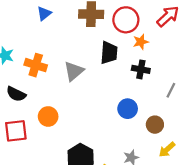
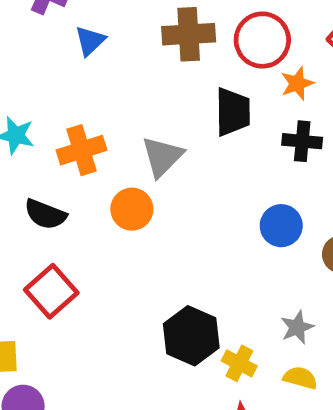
orange cross: (36, 65) -> (82, 150), turned -30
orange circle: (48, 116) -> (132, 209), moved
red square: (16, 131) -> (51, 291), turned -30

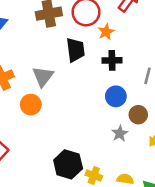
blue circle: (281, 226) -> (116, 96), moved
gray star: (297, 327) -> (120, 133), moved

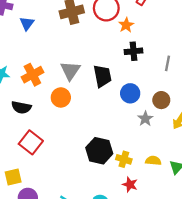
black trapezoid: (75, 50) -> (102, 76), moved
blue circle: (116, 96) -> (130, 93), moved

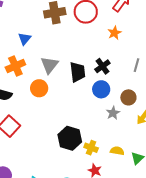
blue triangle: (27, 23) -> (25, 39), moved
orange star: (126, 25) -> (114, 33), moved
black cross: (133, 51) -> (102, 66), moved, turned -35

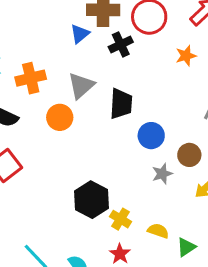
blue triangle: (25, 39) -> (80, 34), moved
black cross: (102, 66) -> (121, 44), moved

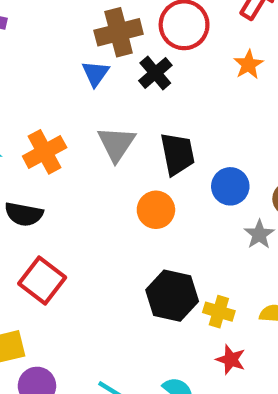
orange circle: (60, 117) -> (156, 210), moved

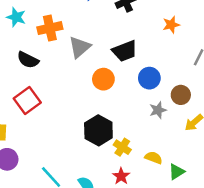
orange star: (248, 65) -> (171, 25), moved
gray triangle: (116, 144) -> (80, 47), moved
black trapezoid: (177, 154) -> (125, 51), turned 64

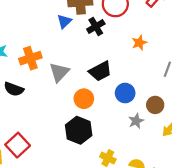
red square: (27, 100) -> (18, 145), moved
black hexagon: (98, 130) -> (79, 130), moved

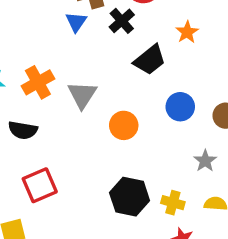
black trapezoid: (100, 71) -> (150, 60), moved
gray star: (136, 121) -> (205, 161), moved
black hexagon: (79, 130) -> (130, 197), moved
red square: (18, 145) -> (40, 185), moved, turned 30

